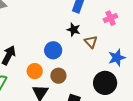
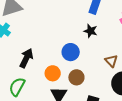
brown triangle: (91, 42) -> (111, 61), moved

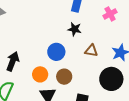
brown triangle: (111, 61) -> (91, 51), moved, turned -32

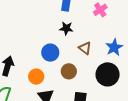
brown triangle: (91, 51) -> (85, 48), turned 32
brown circle: (64, 77) -> (69, 71), moved

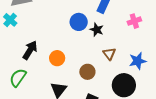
blue circle: (50, 53) -> (79, 22), moved
orange circle: (36, 77) -> (57, 58), moved

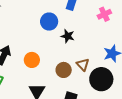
black star: (97, 30) -> (68, 36), moved
brown triangle: (109, 54) -> (83, 65), moved

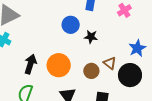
orange circle: (32, 60) -> (59, 65), size x1.5

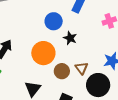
orange circle: (59, 65) -> (43, 53), moved

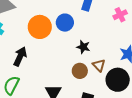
black star: (70, 38) -> (83, 47), moved
orange circle: (43, 53) -> (40, 27), moved

